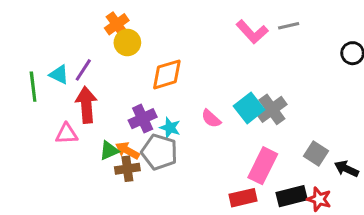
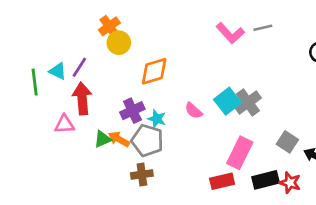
brown cross: (127, 169) -> (142, 174), moved

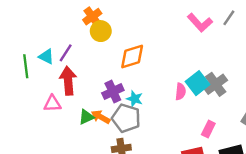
gray line: (263, 28) -> (229, 18), turned -42
pink semicircle: (194, 111) -> (181, 92), moved, turned -126
pink rectangle: (240, 153) -> (208, 129), size x0.6

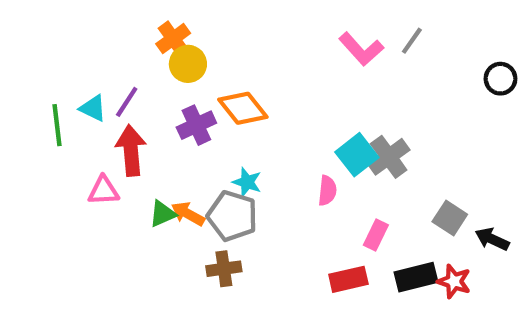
orange diamond: (132, 56) -> (243, 108), turned 68
purple cross: (113, 92) -> (196, 125), moved
pink semicircle: (181, 92) -> (327, 191), moved

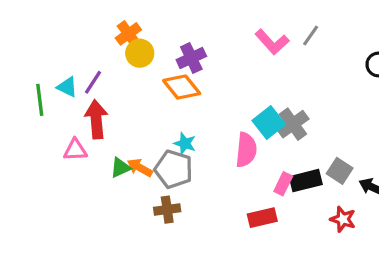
purple cross: (196, 125) -> (191, 58), moved
pink semicircle: (327, 191) -> (246, 150), size x1.5
black rectangle: (416, 277) -> (306, 181), moved

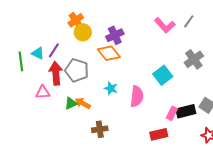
gray cross: (293, 124) -> (194, 59), moved
pink semicircle: (246, 150) -> (137, 96), moved
gray pentagon: (174, 169) -> (77, 70), moved

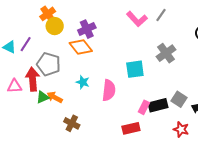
red arrow: (56, 73) -> (33, 79), moved
cyan square: (163, 75) -> (135, 69), turned 30
brown cross: (100, 129) -> (72, 123), turned 35

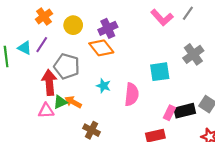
orange cross: (48, 14) -> (44, 16), moved
pink triangle: (15, 86) -> (46, 111), moved

